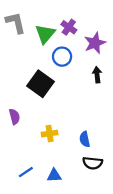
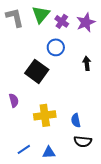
green triangle: (45, 34) -> (41, 14), moved
purple star: (95, 43) -> (86, 22), moved
yellow cross: (50, 134) -> (45, 115), size x1.5

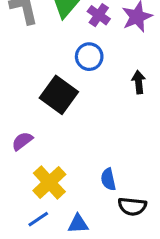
purple semicircle: (14, 100) -> (22, 141), turned -112
yellow cross: (45, 115) -> (49, 182), moved, turned -35
blue semicircle: (76, 120) -> (108, 179), moved

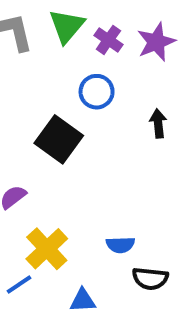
blue semicircle: (108, 179) -> (120, 245), turned -80
blue line: (38, 219) -> (19, 284), moved

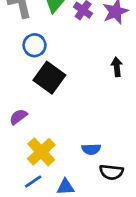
blue circle: (97, 92) -> (35, 45), moved
blue line: (19, 284) -> (33, 182), moved

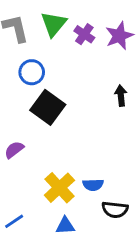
yellow cross: (41, 152) -> (59, 188), moved
blue line: (33, 182) -> (14, 221), moved

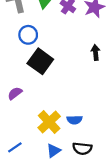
black semicircle: (115, 210) -> (82, 148), moved
blue triangle: (65, 226) -> (54, 151), turned -32

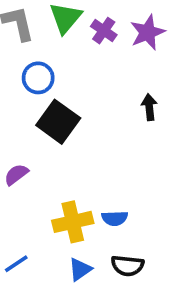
yellow cross: (49, 122) -> (73, 222), turned 30

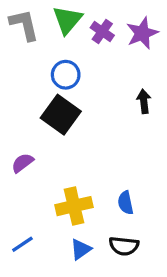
blue circle: (38, 78) -> (66, 75), moved
blue semicircle: (115, 218) -> (126, 203), moved, turned 80

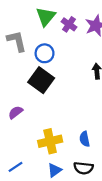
gray L-shape: (24, 25) -> (17, 41), moved

